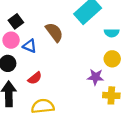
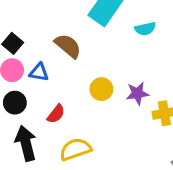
yellow circle: (112, 59) -> (101, 89), moved

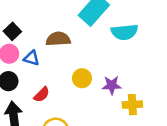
cyan semicircle: (145, 29) -> (124, 32), size x1.5
brown semicircle: (68, 46) -> (58, 39), turned -50

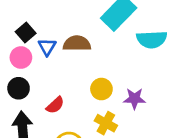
blue triangle: (31, 58) -> (47, 47), moved, turned 42
yellow cross: (132, 105) -> (106, 123), moved, turned 30

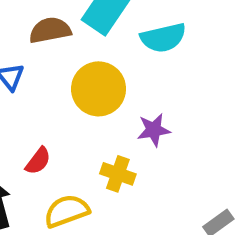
brown semicircle: (77, 44) -> (50, 30), moved
yellow circle: (101, 89) -> (99, 89), moved, size x1.6

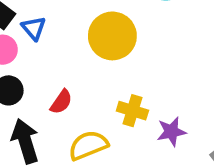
purple star: (154, 130) -> (171, 132), moved

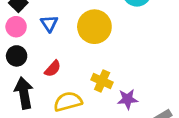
blue triangle: (34, 28) -> (49, 23), moved

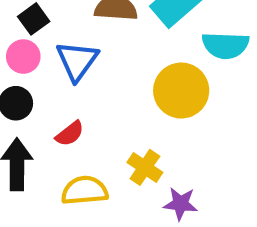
blue triangle: (49, 23) -> (77, 61), size x1.5
yellow circle: (94, 27) -> (181, 91), moved

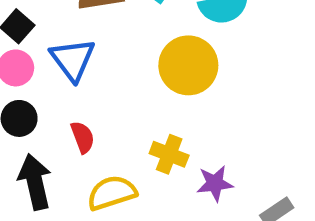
red semicircle: (70, 134) -> (83, 137), turned -60

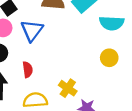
yellow circle: (188, 65) -> (109, 58), moved, size x0.6

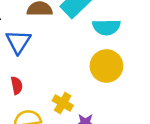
yellow circle: (109, 58) -> (106, 66), size x1.6

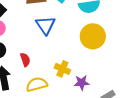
blue triangle: (18, 42) -> (46, 25), moved

